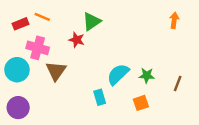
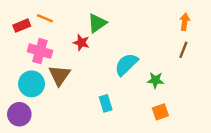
cyan circle: (17, 70) -> (31, 84), moved
cyan semicircle: (118, 74) -> (126, 64), moved
brown line: (178, 83) -> (183, 50), moved
orange square: (141, 103) -> (160, 112), moved

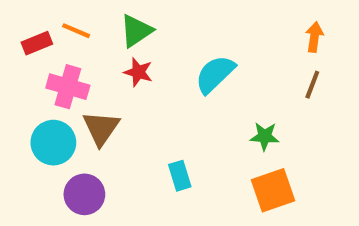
green triangle: (97, 23) -> (136, 31), moved
cyan semicircle: (126, 64) -> (215, 74), moved
orange square: (160, 112) -> (273, 190), size x1.5
purple circle: (19, 114) -> (84, 194), moved

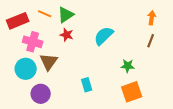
orange line: (76, 31) -> (45, 14), moved
red rectangle: (37, 43) -> (18, 21), size x1.5

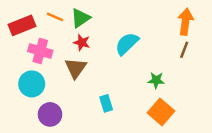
orange arrow: (152, 18) -> (185, 22), size x1.5
brown triangle: (49, 62) -> (76, 68), moved
orange square: (132, 92) -> (161, 112), turned -30

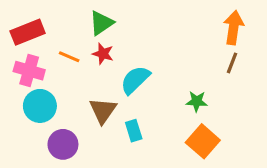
orange line: (55, 17) -> (69, 57), moved
cyan semicircle: (127, 44) -> (135, 80), moved
pink cross: (40, 51) -> (29, 71), moved
brown triangle: (76, 68) -> (103, 111), moved

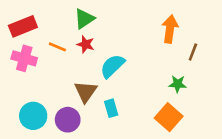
orange arrow: (234, 28) -> (170, 29), moved
green star: (197, 101) -> (178, 84), moved
cyan circle: (40, 106) -> (33, 116), moved
purple circle: (63, 144) -> (68, 120), moved

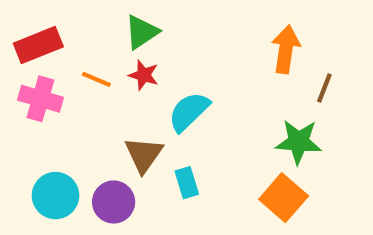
green star: (178, 84) -> (299, 142), size x1.5

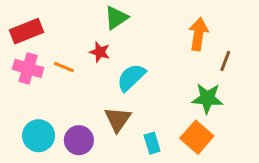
green triangle: (142, 32) -> (116, 18), moved
orange line: (96, 79) -> (64, 67), moved
brown triangle: (144, 155) -> (118, 119), moved
cyan rectangle: (187, 183) -> (152, 143), moved

